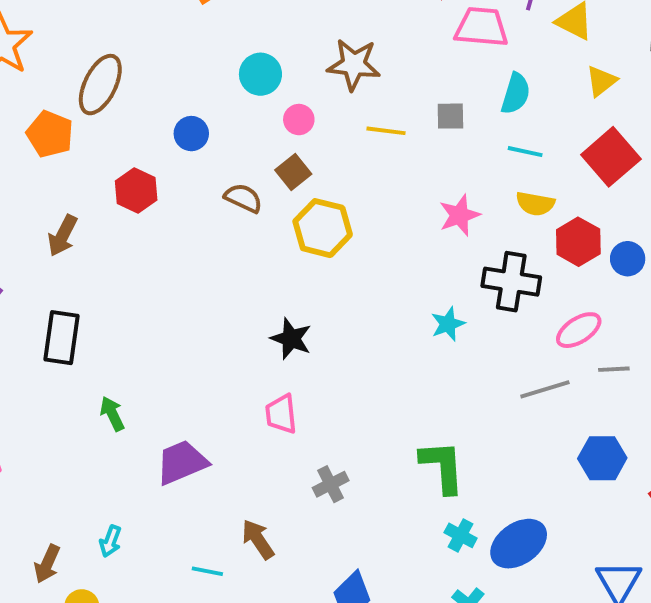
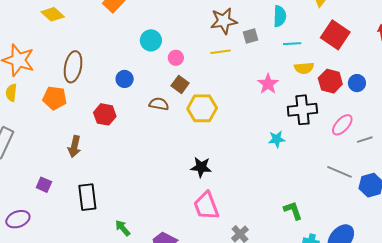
brown star: (354, 65) -> (224, 21), moved
cyan star: (448, 324) -> (277, 139), turned 30
gray line: (545, 389) -> (339, 172), moved, turned 55
pink trapezoid: (281, 414) -> (206, 206), size x1.4
green L-shape: (442, 467) -> (293, 210), size x0.7

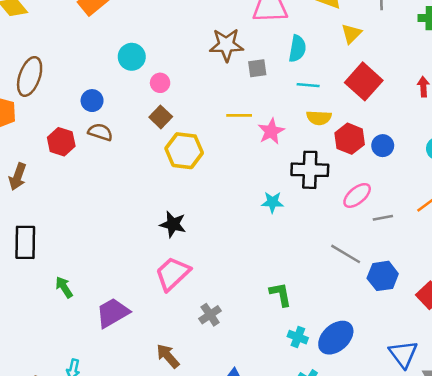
yellow line: (220, 52) -> (239, 115), moved
brown semicircle: (159, 104) -> (100, 132), moved
pink trapezoid: (206, 206) -> (173, 274), turned 60

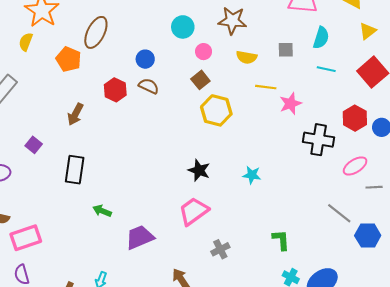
brown star: (226, 45) -> (232, 21), moved
yellow semicircle: (319, 118) -> (247, 57), moved
cyan star: (272, 202) -> (252, 175), moved
green arrow: (64, 287) -> (102, 211), turned -42

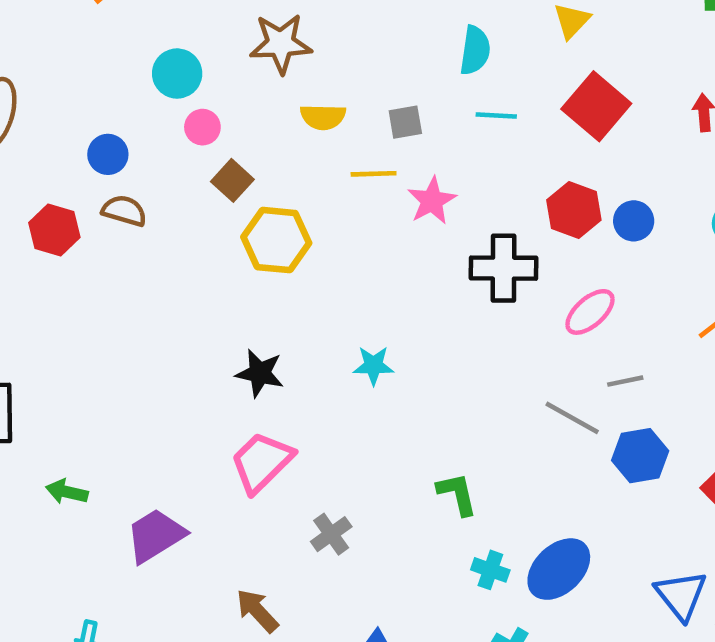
gray square: (286, 50) -> (405, 122), moved
pink circle: (204, 52) -> (202, 127), moved
gray line: (374, 187) -> (625, 381), moved

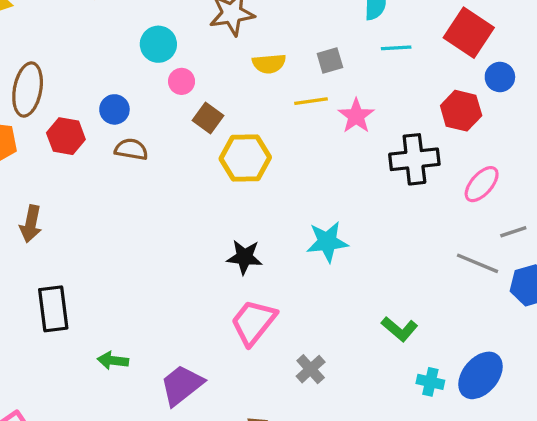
blue circle: (634, 221) -> (500, 77), moved
red hexagon: (54, 230) -> (66, 136), moved
cyan star: (373, 366) -> (327, 242), size x1.4
green L-shape: (457, 494) -> (400, 329), turned 150

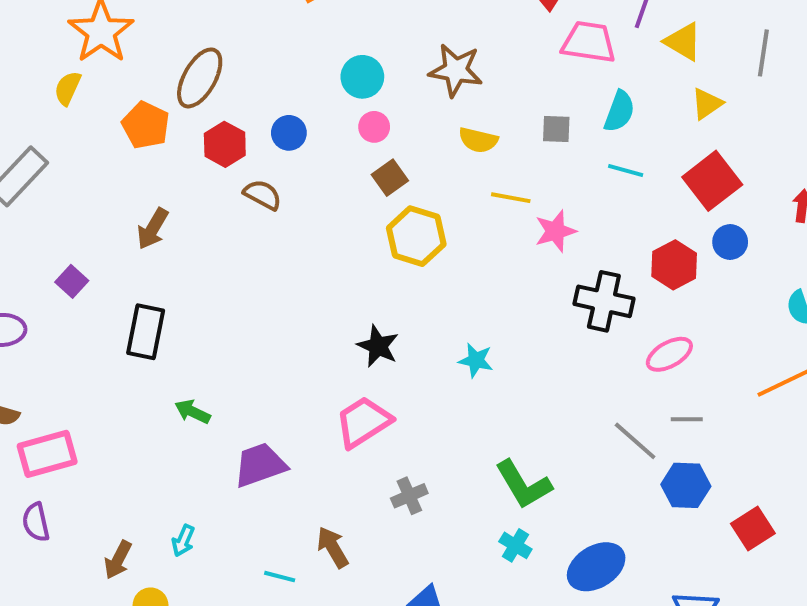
gray square: (330, 60) -> (556, 129), moved
brown semicircle: (131, 149) -> (263, 195), moved
cyan star: (327, 242) -> (476, 360), size x0.7
green L-shape: (400, 329) -> (523, 485), size x1.4
cyan cross: (430, 382) -> (515, 545), moved

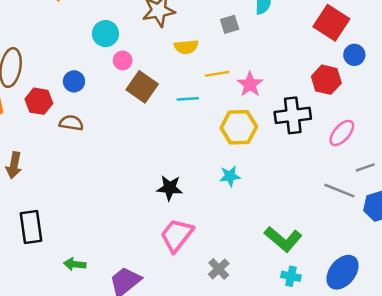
cyan line: (626, 171) -> (188, 99), moved
brown square: (390, 178) -> (142, 87), size x1.4
yellow hexagon: (416, 236) -> (239, 127), moved

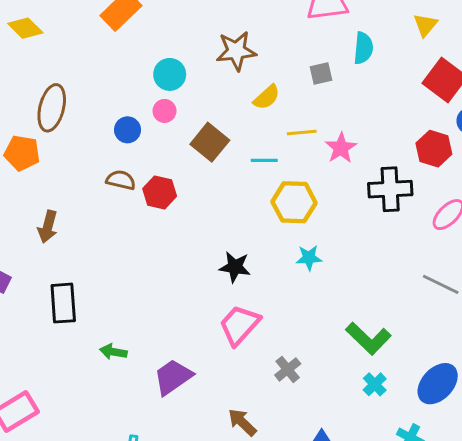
yellow semicircle: (186, 47) -> (267, 97), turned -40
pink circle: (123, 60) -> (165, 111), moved
red hexagon: (39, 101) -> (160, 192), moved
yellow hexagon: (239, 127) -> (294, 202), moved
cyan cross: (291, 276) -> (375, 384), turned 30

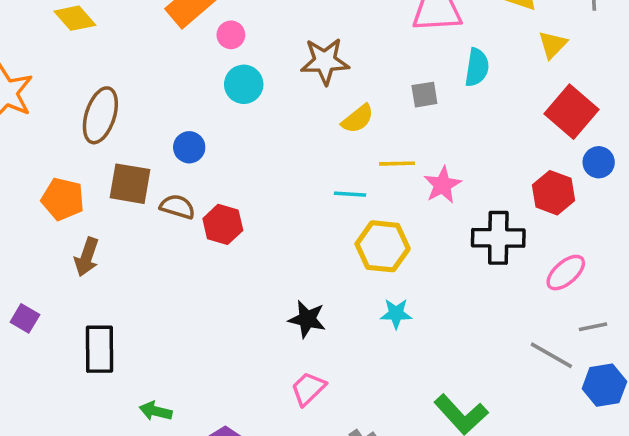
pink circle: (165, 111) -> (231, 35), moved
brown square: (210, 142) -> (130, 184), moved, turned -33
orange pentagon: (22, 153) -> (63, 199), moved
pink trapezoid: (239, 325) -> (308, 389), size x0.7

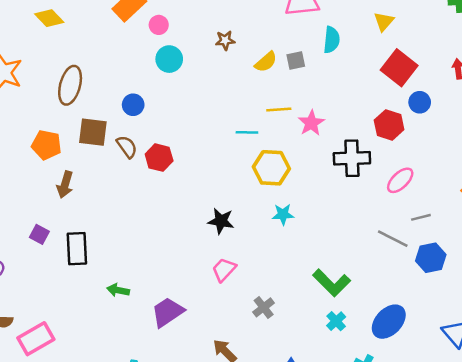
brown star: (325, 61) -> (225, 40), size x0.6
yellow semicircle: (358, 119) -> (266, 62), moved
brown semicircle: (177, 207) -> (127, 147), turned 40
purple square: (25, 318) -> (39, 234), moved

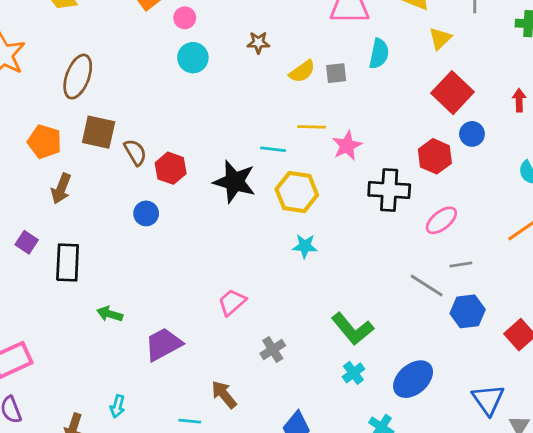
blue circle: (133, 105) -> (146, 213), moved
black star: (221, 221) -> (234, 182), moved, size x1.4

